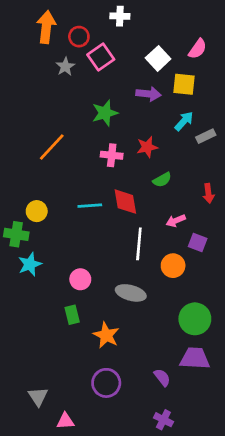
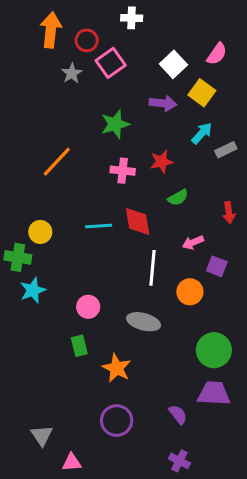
yellow square: (184, 84) -> (202, 93), turned 30

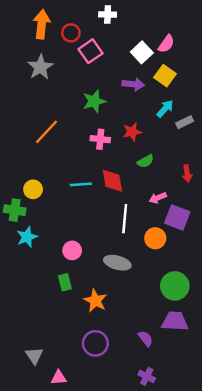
pink semicircle: (217, 54) -> (166, 44), moved
gray star: (72, 73) -> (40, 67), moved, size x1.5
purple square: (217, 266) -> (177, 217), size x1.5

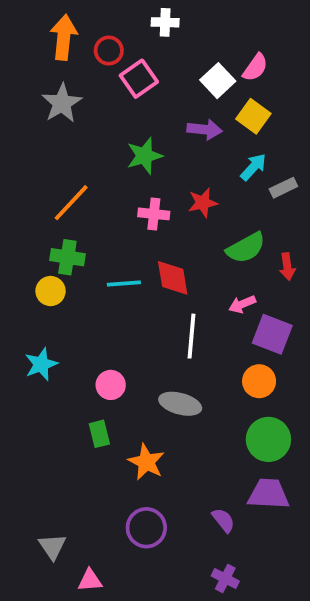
green semicircle: (145, 161) -> (246, 248), moved, size x1.5
green cross: (15, 210) -> (67, 257), moved
orange circle: (155, 238) -> (259, 381), moved

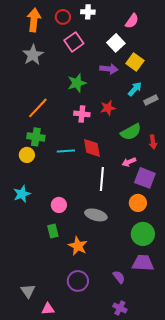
red circle: (109, 51) -> (63, 17), moved
pink semicircle: (255, 67) -> (132, 21), moved

